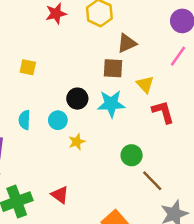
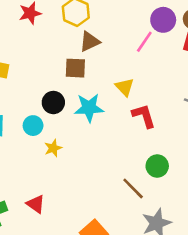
brown triangle: (127, 43) -> (90, 42), moved
pink line: (178, 56) -> (144, 42), moved
brown square: (113, 68) -> (75, 68), moved
green circle: (132, 155) -> (157, 166), moved

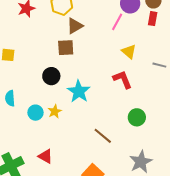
yellow triangle: (125, 87) -> (129, 52), moved
cyan star: (89, 108) -> (79, 91), moved, turned -30
cyan circle: (33, 126) -> (35, 113), moved
brown line: (133, 188) -> (103, 136), moved

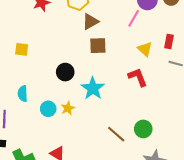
red rectangle: (153, 19) -> (169, 42), moved
brown square: (66, 48) -> (98, 46), moved
green circle: (137, 117) -> (143, 129), moved

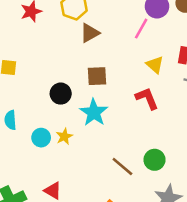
brown square: (98, 46) -> (97, 76), moved

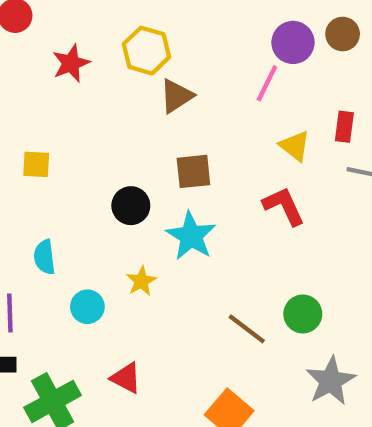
cyan circle: (41, 138) -> (87, 307), moved

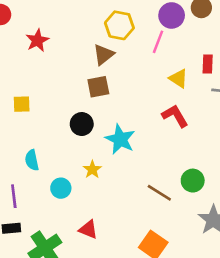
yellow hexagon: (146, 51) -> (119, 25), moved
brown square: (193, 171) -> (98, 87), moved

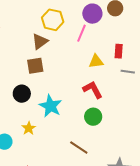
yellow triangle: (178, 78) -> (96, 61), turned -42
green circle: (193, 181) -> (93, 117), moved

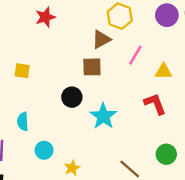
pink line: (81, 33) -> (135, 55), moved
green circle: (93, 117) -> (166, 154), moved
yellow star: (29, 128) -> (72, 168), moved

